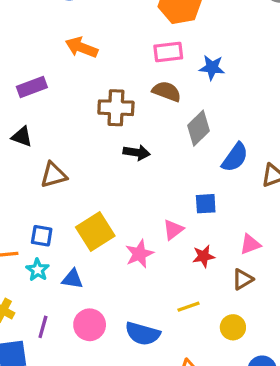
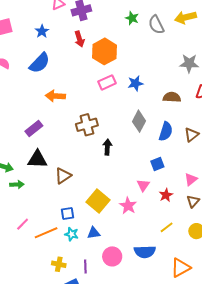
brown semicircle: (167, 91) -> (172, 97), moved
black triangle: (22, 137) -> (37, 159), size x1.5
black arrow: (137, 152) -> (107, 147), turned -77

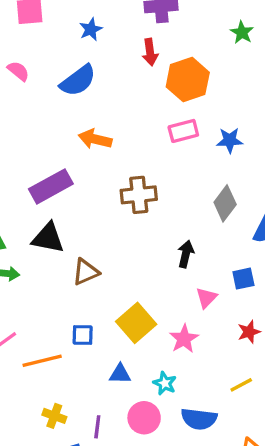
purple rectangle: (34, 128) -> (51, 186), size x1.4
black arrow: (107, 147) -> (186, 254), moved
pink triangle: (143, 185) -> (206, 298), moved
cyan star: (72, 234) -> (165, 383), moved

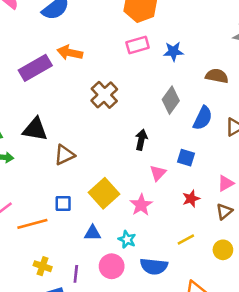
purple rectangle: (51, 186) -> (35, 68), moved
brown cross: (139, 195) -> (104, 95), turned -36
blue square: (243, 279) -> (186, 158), turned 30

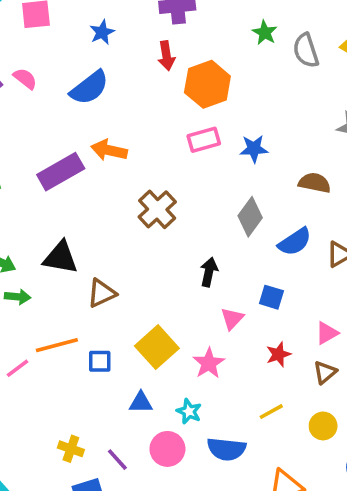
blue semicircle: (203, 118) -> (295, 242), turned 30
orange line: (32, 224) -> (57, 345), moved
purple line: (76, 274) -> (117, 460), turned -48

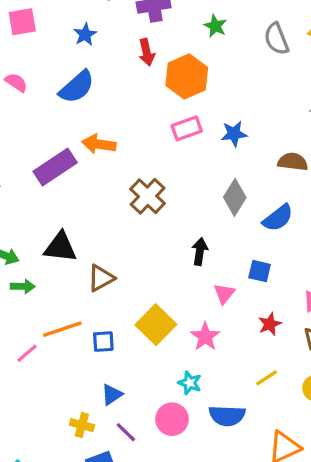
green star: (265, 33) -> (215, 26), moved
blue triangle: (141, 402) -> (112, 395), moved, turned -30

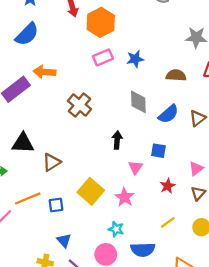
gray diamond: (235, 197) -> (138, 102), turned -30
blue triangle: (112, 395) -> (64, 240), turned -35

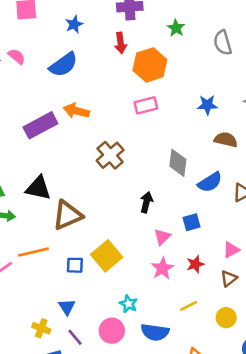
blue star: (135, 59) -> (207, 105), moved
blue square: (158, 151) -> (192, 222), turned -35
brown triangle: (52, 162) -> (67, 215), size x1.4
pink star: (125, 197) -> (162, 268), moved
blue square: (56, 205) -> (75, 265), moved

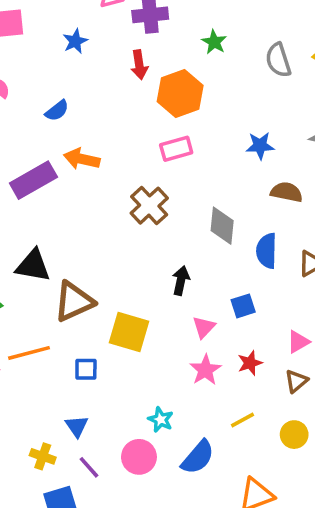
blue semicircle: (64, 65) -> (57, 111), moved, size x0.6
brown cross: (110, 155) -> (149, 206), moved
blue semicircle: (210, 182) -> (267, 251), turned 125
yellow square: (107, 256) -> (129, 332), moved, turned -32
blue semicircle: (155, 332) -> (198, 457), turned -56

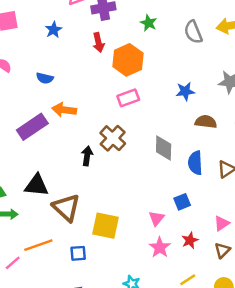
blue semicircle: (57, 111) -> (45, 78), turned 56
black arrow: (181, 281) -> (87, 156), moved
brown triangle: (74, 301) -> (66, 208), turned -48

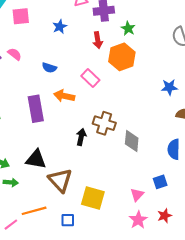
green star: (149, 23) -> (128, 28), moved
pink rectangle: (128, 98) -> (90, 78), moved, turned 60
purple rectangle: (32, 127) -> (36, 109), turned -70
brown cross: (113, 138) -> (104, 123), turned -30
gray diamond: (164, 148) -> (132, 141), moved

